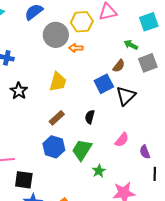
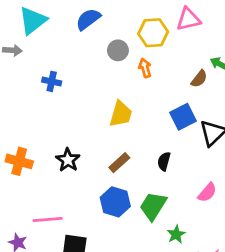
gray circle: (56, 35) -> (118, 50), size x0.6
orange arrow: (76, 48) -> (145, 68), turned 72
brown semicircle: (119, 66) -> (199, 79), moved
black star: (19, 91) -> (68, 160), moved

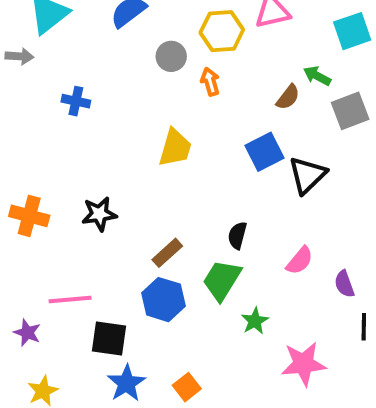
black star: (68, 160) -> (99, 214), turned 30
black semicircle: (164, 161) -> (237, 235), moved
brown rectangle: (119, 163) -> (167, 253), moved
blue hexagon: (115, 202) -> (163, 300), moved

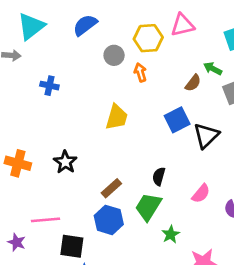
black star: (99, 214) -> (65, 162), turned -30

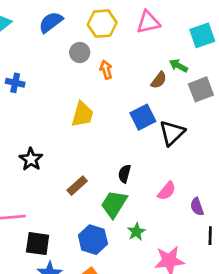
yellow hexagon: (148, 38) -> (102, 24), moved
blue hexagon: (109, 220) -> (93, 240), moved

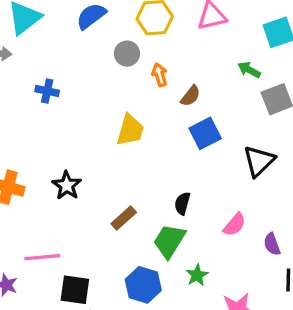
brown semicircle: (159, 80) -> (191, 96), moved
black triangle: (172, 133) -> (259, 161), moved

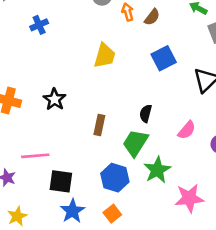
blue cross: (47, 91) -> (39, 25), turned -36
brown semicircle: (191, 96) -> (152, 17), moved
brown rectangle: (124, 218) -> (99, 125), turned -36
green star: (197, 275) -> (157, 170), size x1.5

